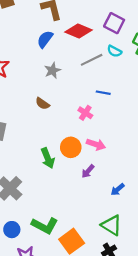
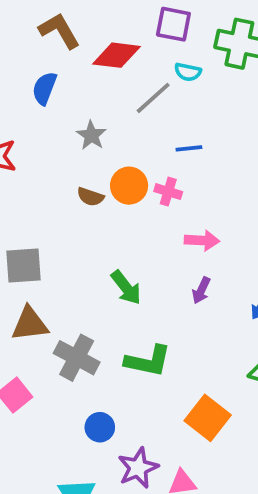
blue semicircle: (45, 39) -> (44, 88), moved
orange circle: (71, 147) -> (129, 186), moved
green L-shape: (45, 226) -> (148, 361), moved

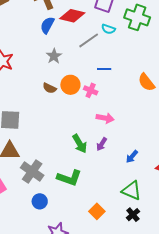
blue semicircle: (44, 88) -> (47, 25), moved
green arrow: (126, 288) -> (80, 144), moved
orange square: (208, 418) -> (97, 211), size x0.7
blue circle: (100, 427) -> (40, 201), moved

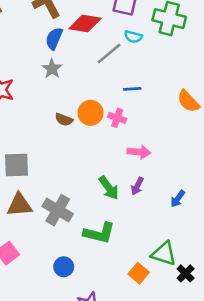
gray star: (54, 56) -> (52, 69), moved
gray cross: (32, 172) -> (58, 210), moved
green triangle: (132, 191) -> (164, 254), moved

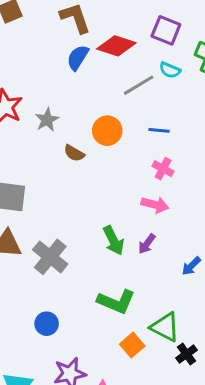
gray star: (52, 69) -> (47, 120), moved
orange circle: (91, 113) -> (107, 131), moved
pink cross: (117, 118) -> (163, 169), moved
green L-shape: (99, 233) -> (116, 302), moved

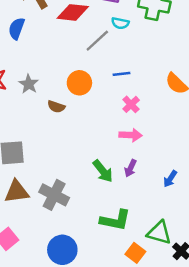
blue semicircle: (78, 58) -> (17, 28), moved
pink cross: (163, 169) -> (131, 104), turned 30
blue circle: (47, 324) -> (62, 250), size x1.5

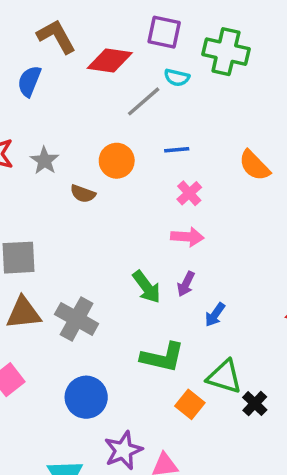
blue arrow: (170, 179) -> (215, 315), moved

